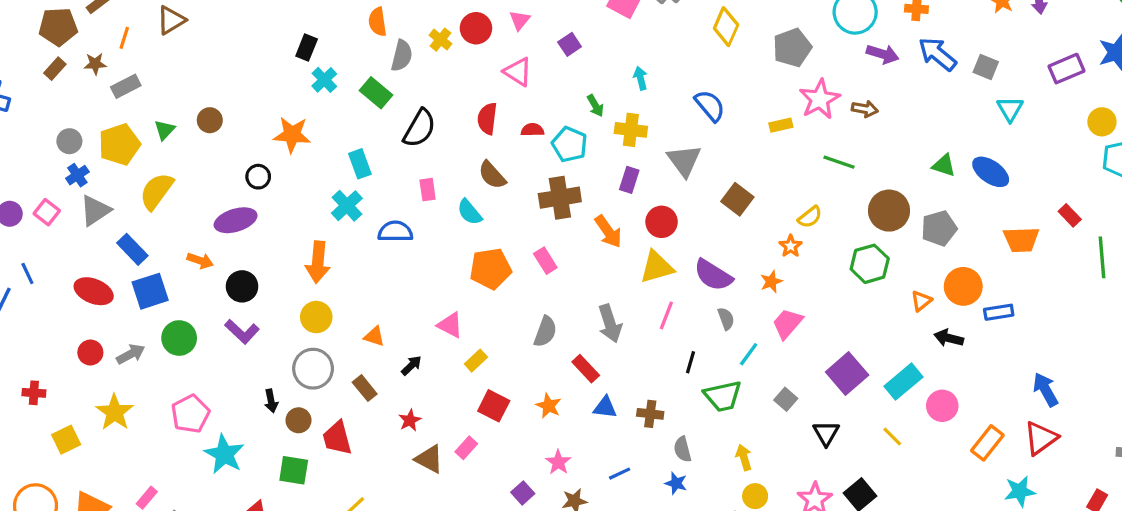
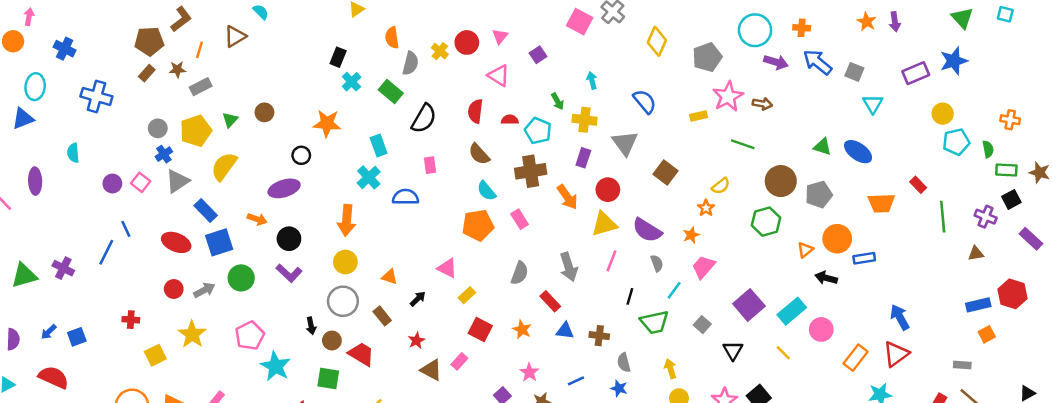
cyan semicircle: (470, 212) -> (486, 191), moved
red trapezoid: (337, 438) -> (361, 354), turned 136

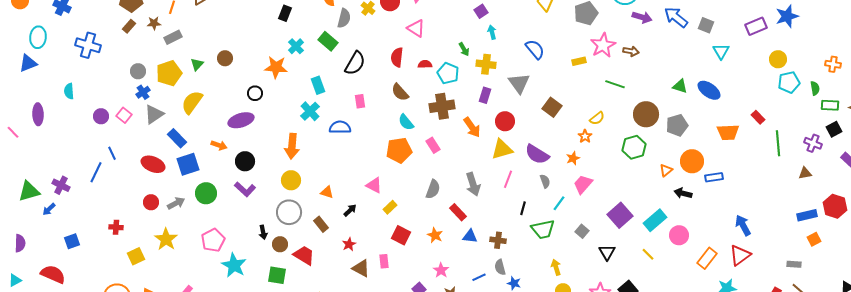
purple square: (538, 55) -> (481, 11), moved
cyan cross: (352, 82) -> (296, 46), moved
blue arrow: (49, 332) -> (49, 209), moved
pink rectangle: (459, 361) -> (384, 261), turned -48
gray semicircle: (624, 363) -> (500, 267), moved

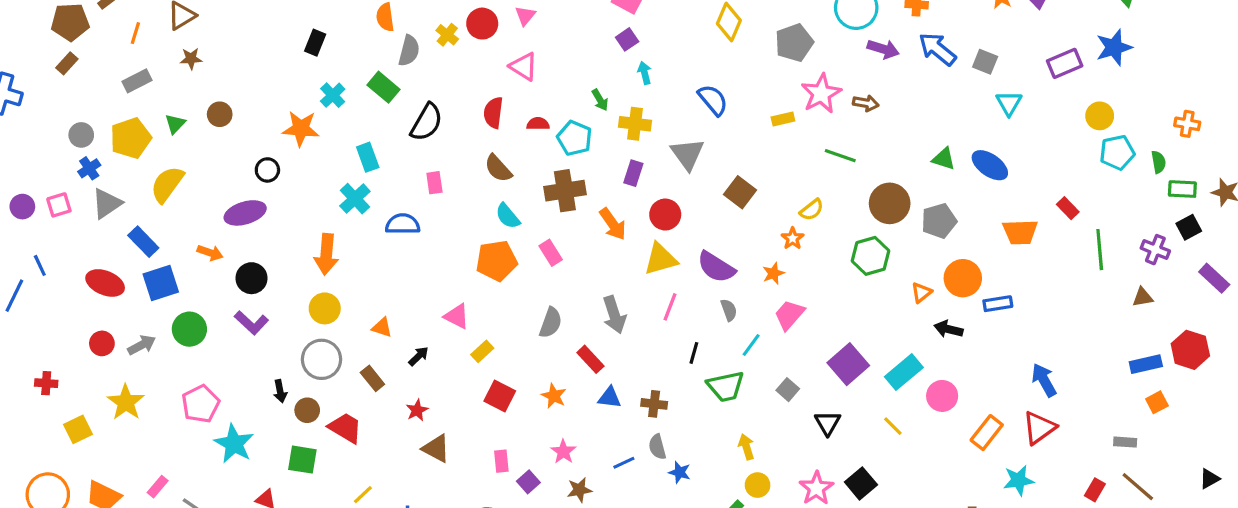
brown star: (154, 23) -> (191, 59), moved
pink square: (124, 115) -> (59, 205), turned 35
pink rectangle: (384, 261) -> (501, 461), moved

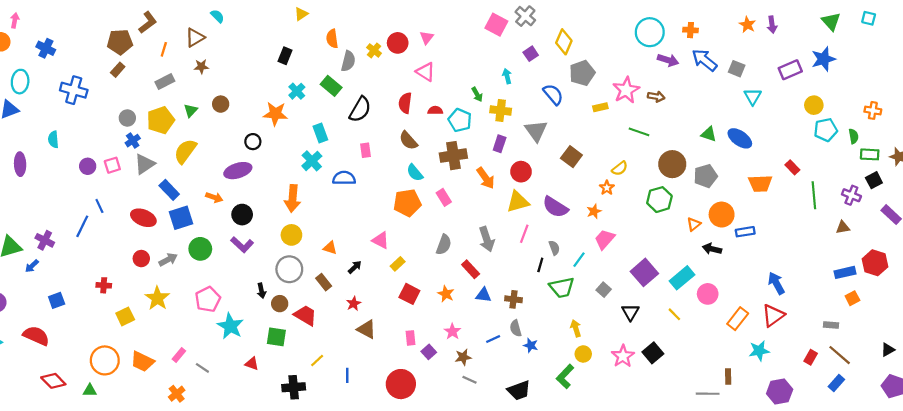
purple square: (627, 39) -> (531, 54), moved
gray pentagon: (794, 43) -> (582, 73), moved
gray semicircle: (729, 310) -> (554, 248), moved

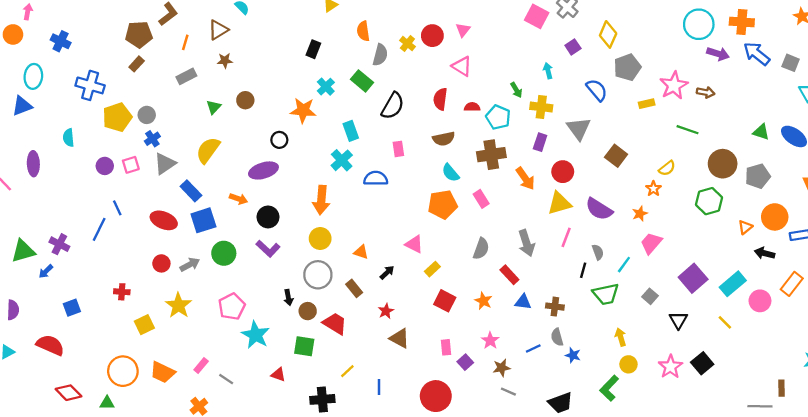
orange cross: (690, 30) -> (742, 22), size x1.5
yellow pentagon: (161, 120) -> (117, 117), moved
brown semicircle: (408, 141) -> (444, 139), turned -60
orange rectangle: (738, 319) -> (792, 284), moved

